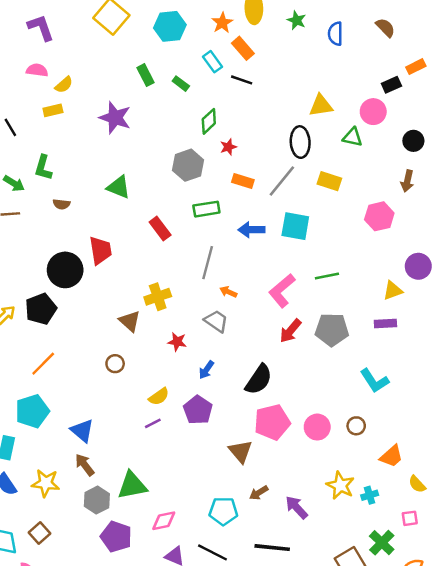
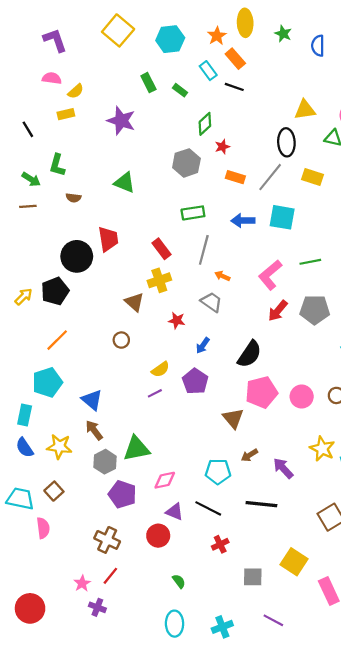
green rectangle: (206, 209) -> (193, 213), moved
red rectangle: (160, 229) -> (161, 249), moved

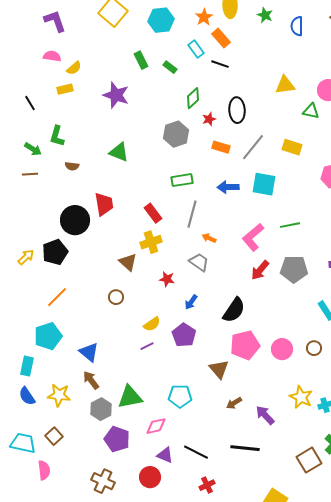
black ellipse: (286, 142) -> (237, 110), moved
cyan pentagon: (218, 472) -> (180, 396), moved

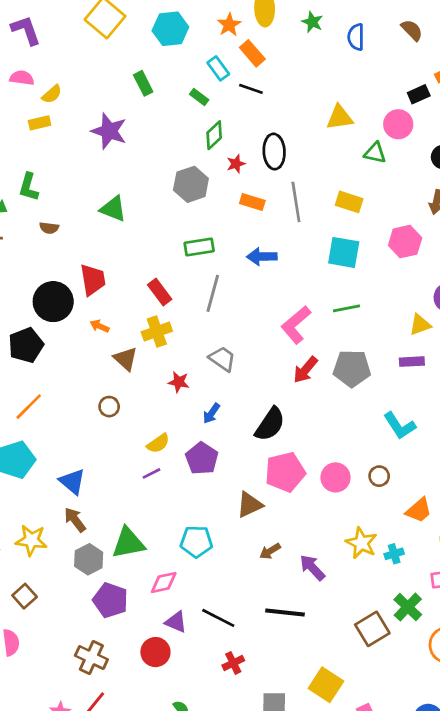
green rectangle: (170, 67) -> (199, 97), moved
gray line: (253, 147) -> (296, 202), turned -48
cyan square: (264, 184) -> (344, 252), moved
orange arrow: (209, 238) -> (100, 326), moved
brown triangle: (219, 369) -> (250, 505), turned 45

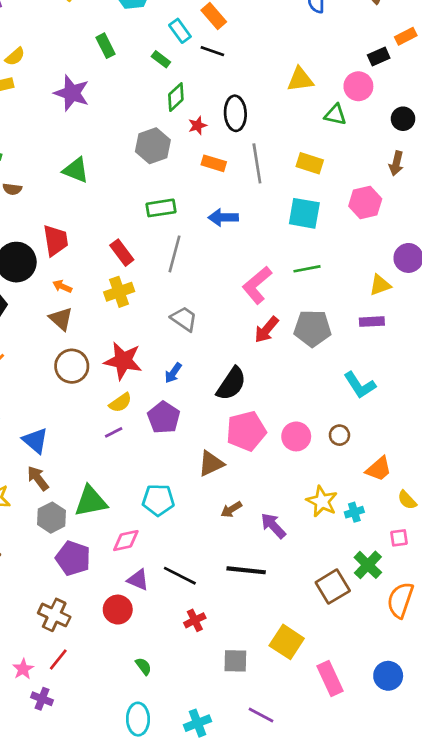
brown triangle: (125, 359) -> (61, 319), moved
red star: (179, 382) -> (123, 361), moved, size x1.8
brown circle: (109, 407) -> (72, 366), size x1.6

